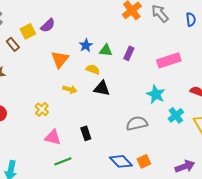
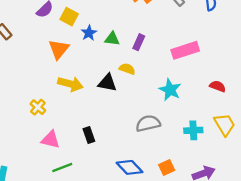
yellow square: (28, 31) -> (69, 17), moved, turned -35
yellow semicircle: (93, 69) -> (127, 69), moved
yellow arrow: (70, 89) -> (70, 84), size x1.5
cyan cross: (176, 115) -> (193, 130), moved, turned 35
orange square: (144, 161) -> (167, 167), moved

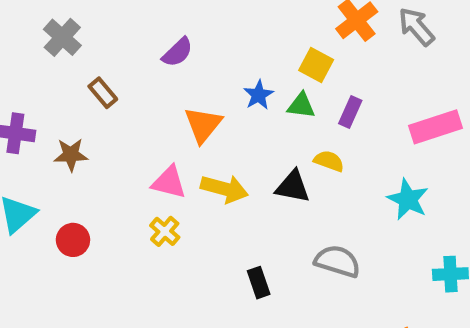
yellow square: (69, 17) -> (316, 65), moved
gray semicircle: (148, 123) -> (337, 261), moved, turned 30
pink triangle: (51, 140) -> (169, 182), moved

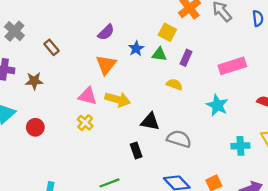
gray cross: (62, 37) -> (14, 31), moved
purple semicircle: (177, 52) -> (106, 32), moved
black triangle: (293, 187) -> (150, 122), moved

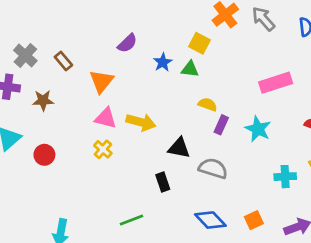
gray cross: (14, 31) -> (25, 56), moved
purple rectangle: (186, 58) -> (221, 125), moved
orange triangle: (106, 65) -> (102, 81), moved

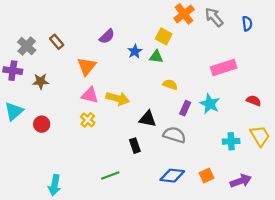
brown rectangle: (63, 61) -> (57, 42), moved
purple rectangle: (221, 125) -> (185, 108), moved
blue diamond: (210, 220) -> (172, 176), turned -40

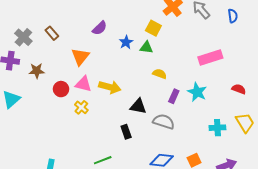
red circle: (42, 124) -> (61, 89), moved

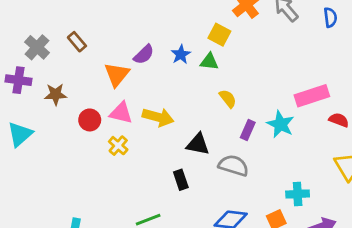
purple semicircle: (100, 28) -> (144, 54), moved
pink rectangle: (210, 58) -> (312, 96), moved
yellow semicircle: (160, 74) -> (228, 99), turned 32
cyan cross: (217, 128) -> (298, 194), moved

